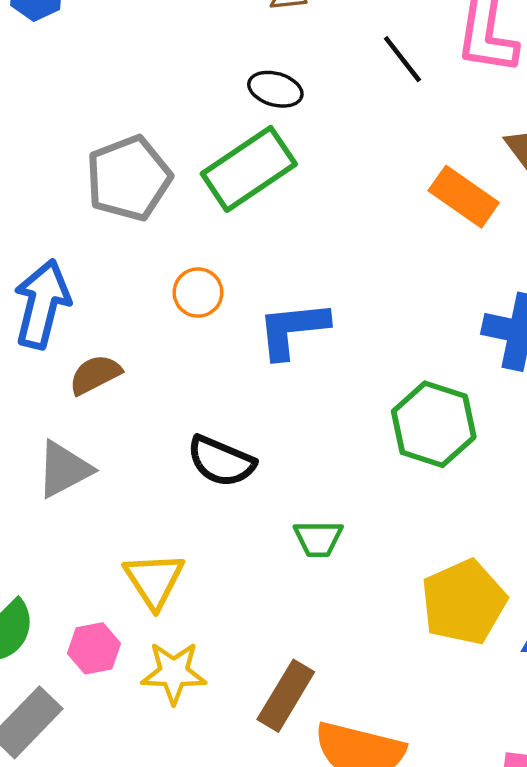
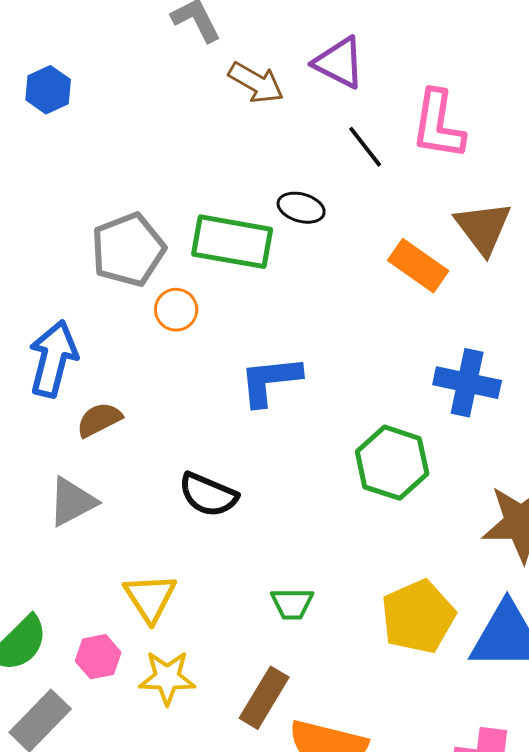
black ellipse: (275, 89) -> (301, 208), moved
green rectangle: (249, 169) -> (232, 242), turned 44
orange circle: (198, 293) -> (176, 310), moved
green trapezoid: (318, 539) -> (292, 604), moved

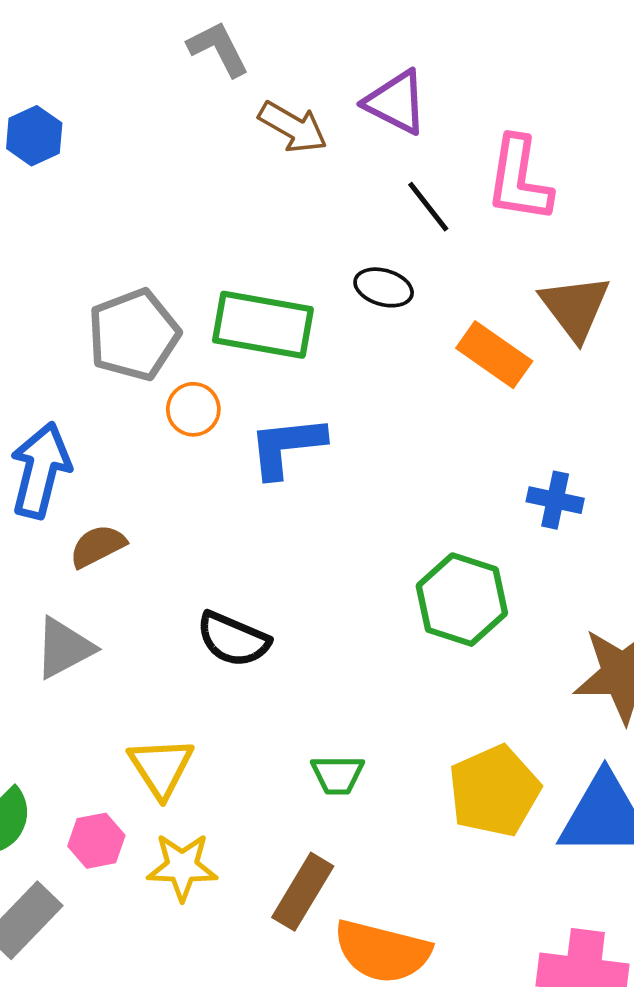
black ellipse: (301, 208) -> (384, 287), moved
blue L-shape: (270, 381) -> (287, 447), moved
blue cross: (467, 383) -> (555, 500), size x0.7

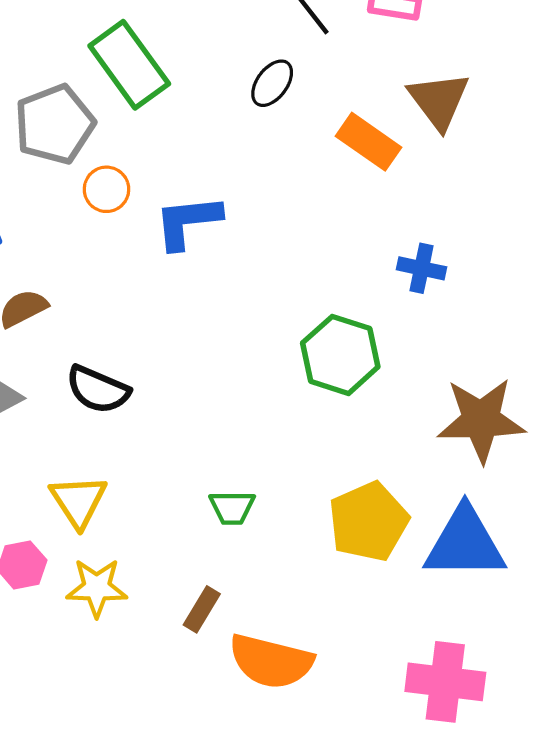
black ellipse: (384, 287) -> (272, 83), turned -69
green rectangle: (263, 325) -> (129, 65), moved, turned 44
black semicircle: (233, 639) -> (98, 390), moved
brown rectangle: (303, 892) -> (202, 609), size x0.7

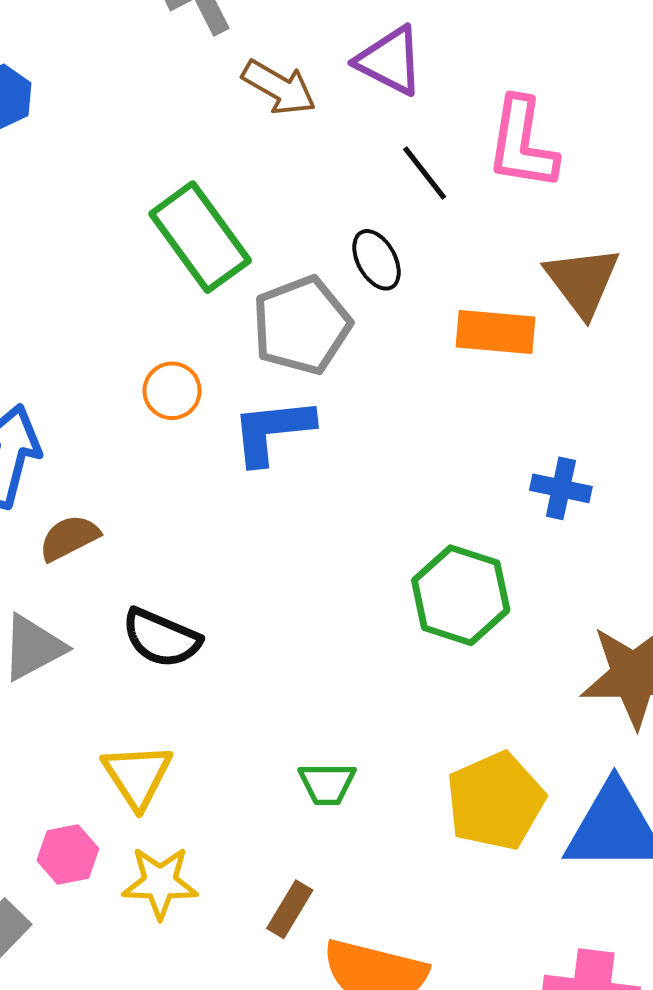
black ellipse: (272, 83) -> (377, 260), turned -66
gray pentagon: (55, 124) -> (302, 325), moved
orange rectangle: (368, 142) -> (495, 332), turned -30

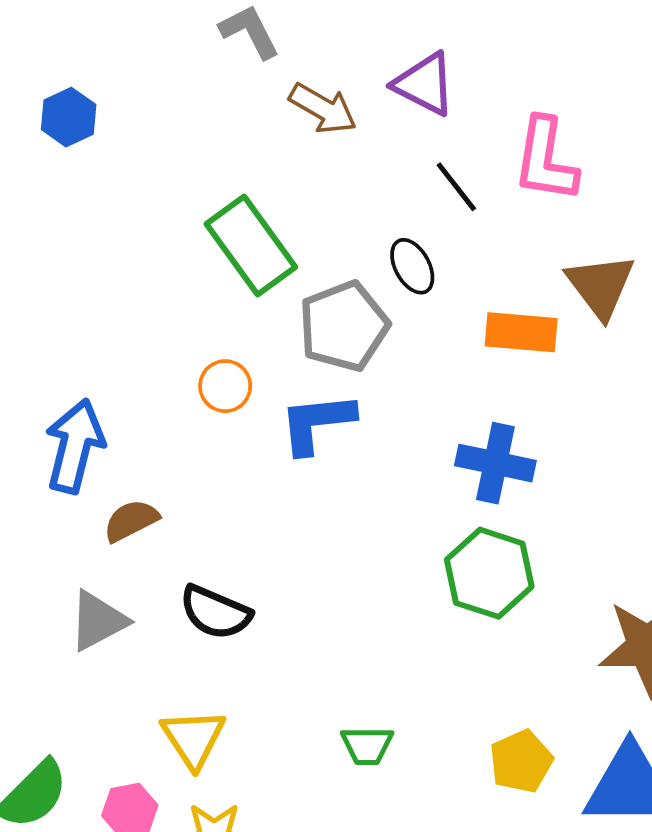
blue cross: (561, 488) -> (495, 463), moved, size x1.4
yellow pentagon: (495, 801) -> (521, 761), size x0.7

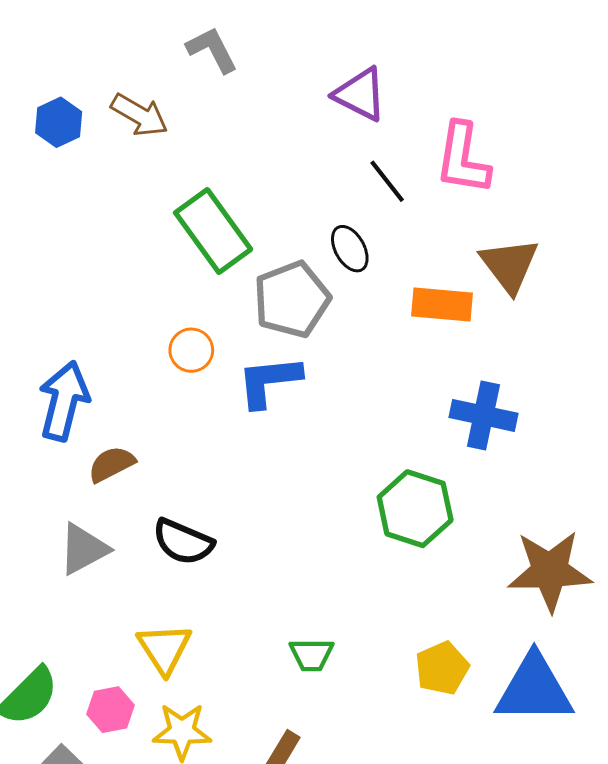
brown arrow: (323, 108) -> (139, 115), moved
blue cross: (495, 463) -> (483, 415), moved

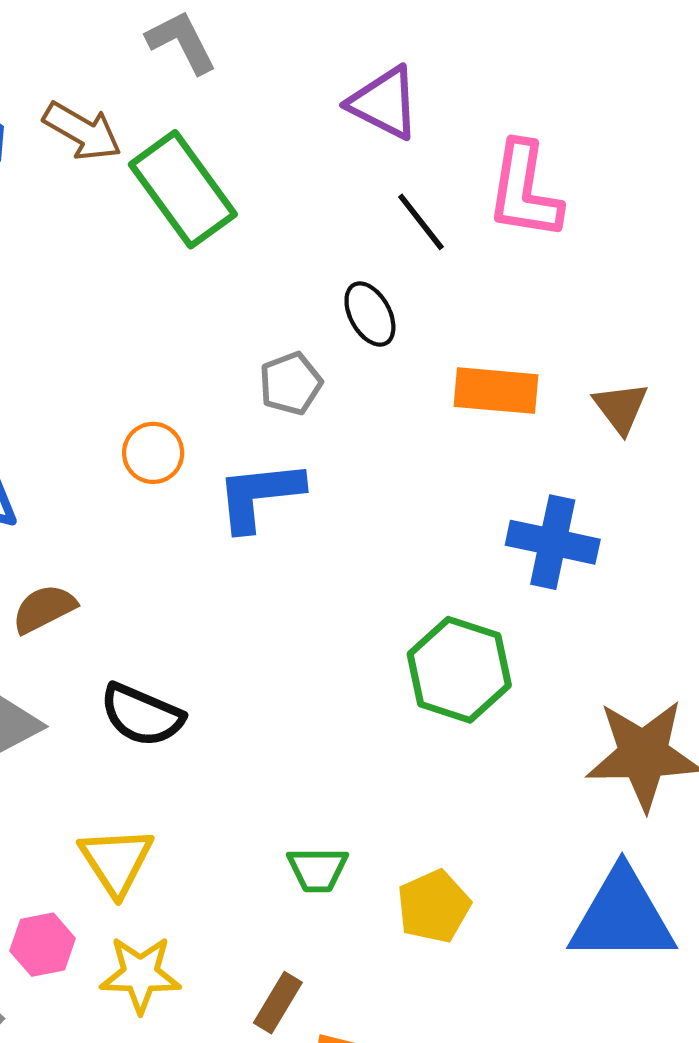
green rectangle: (213, 231) -> (183, 189), moved
brown triangle: (509, 265) -> (621, 408), moved, size x0.7
gray pentagon: (292, 299) -> (291, 383), size x0.6
yellow pentagon: (442, 668) -> (434, 906), moved

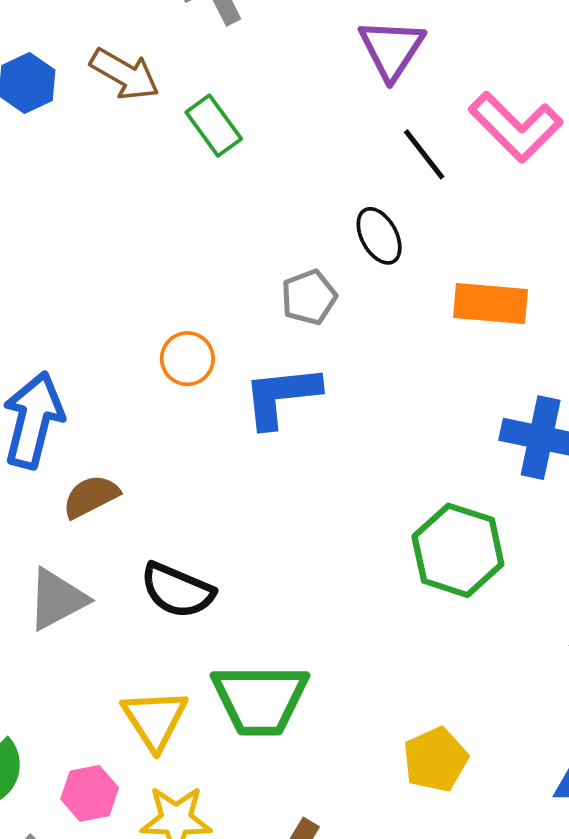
purple triangle: (384, 103) -> (392, 49), turned 36
green rectangle: (183, 189) -> (214, 126), size x0.6
pink L-shape: (524, 191) -> (516, 127), turned -54
green trapezoid: (318, 870) -> (260, 699), moved, size x1.8

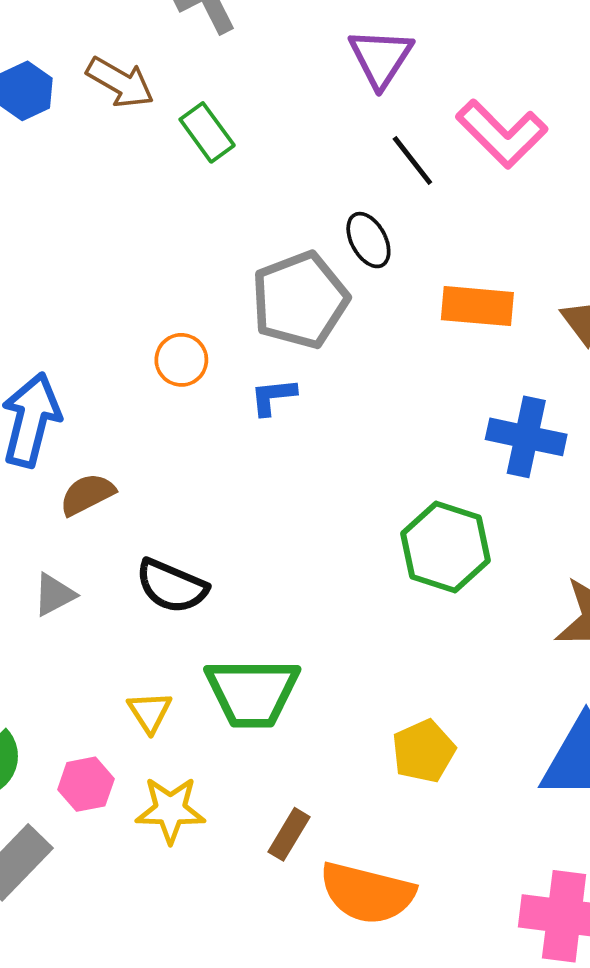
gray pentagon: (309, 297) -> (300, 300), size x1.8
blue L-shape: (281, 396) -> (273, 397), size x0.6
gray triangle: (57, 599) -> (54, 595), size x0.7
yellow triangle: (155, 719) -> (150, 712), size x0.7

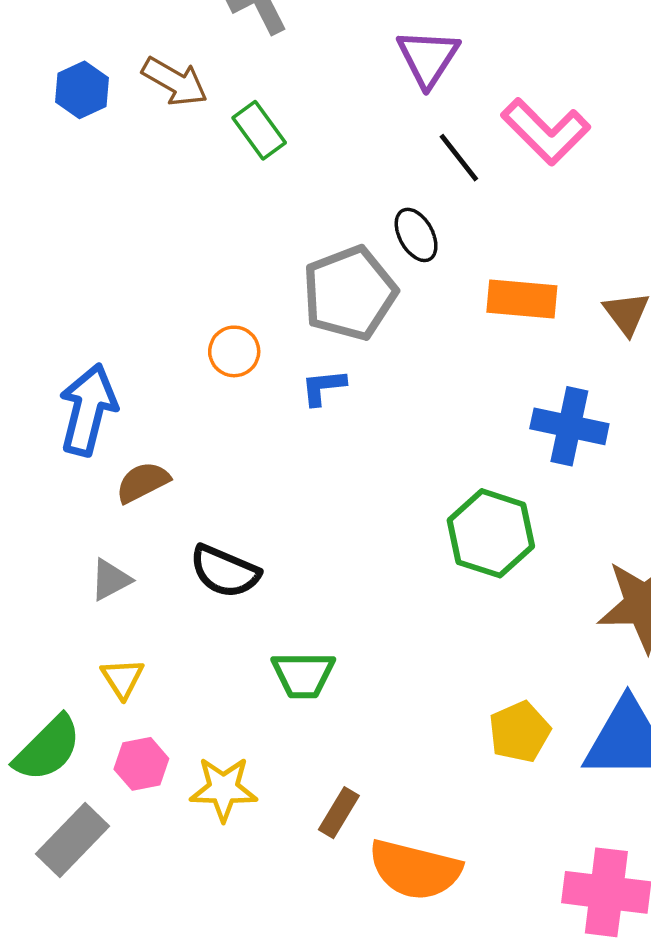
green trapezoid: (252, 692) -> (303, 675), size x0.7
yellow triangle: (150, 712) -> (122, 678), moved
yellow pentagon: (423, 751) -> (520, 732), moved

